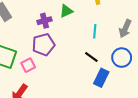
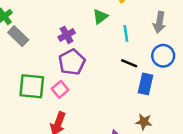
green triangle: (66, 11) -> (100, 17), moved

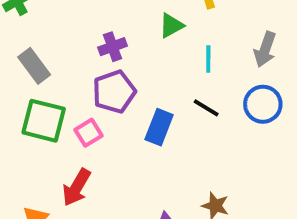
gray rectangle: (18, 36) -> (34, 66), moved
blue rectangle: (146, 84) -> (159, 127), moved

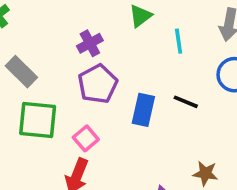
black line: (206, 108) -> (186, 102), moved
pink square: (89, 133) -> (86, 138), moved

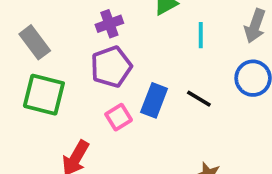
pink square: (86, 138) -> (119, 117), moved

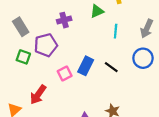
purple pentagon: (111, 67) -> (46, 45), moved
green square: (44, 95) -> (23, 57), size x0.6

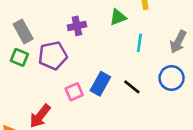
green square: (23, 57) -> (19, 57), moved

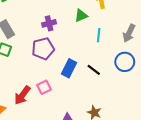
purple pentagon: (53, 56) -> (43, 49), moved
pink square: (74, 92) -> (44, 87), moved

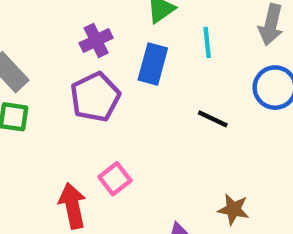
blue rectangle: (69, 68) -> (153, 64), moved
red arrow: (22, 95) -> (72, 206), turned 144

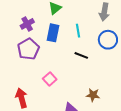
cyan line: (207, 43) -> (78, 31), moved
pink square: (115, 179) -> (50, 79), moved

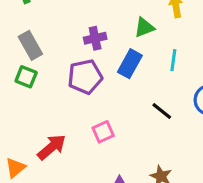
cyan line: (78, 31) -> (173, 60), moved
red arrow: (21, 98) -> (52, 147), turned 48

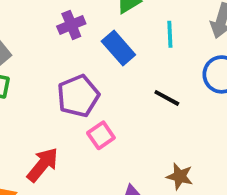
blue rectangle: (130, 64) -> (118, 48), turned -60
purple pentagon: (85, 77) -> (78, 96), moved

